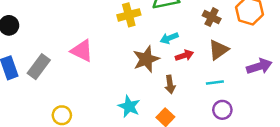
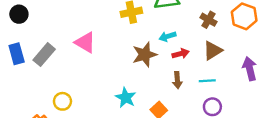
purple arrow: (259, 66) -> (250, 69), turned -90
brown arrow: (170, 84) -> (177, 80), moved

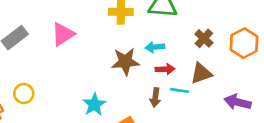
pink triangle: (85, 43) -> (63, 34), turned 45
purple arrow: (250, 69) -> (238, 102), turned -75
cyan line: (207, 81) -> (179, 90), moved

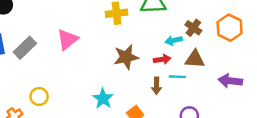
cyan arrow: (155, 47) -> (174, 40), moved
brown triangle: (201, 73) -> (195, 59), turned 30

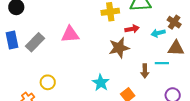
pink triangle: (67, 39) -> (70, 34), turned 36
red arrow: (162, 59) -> (132, 29), moved

